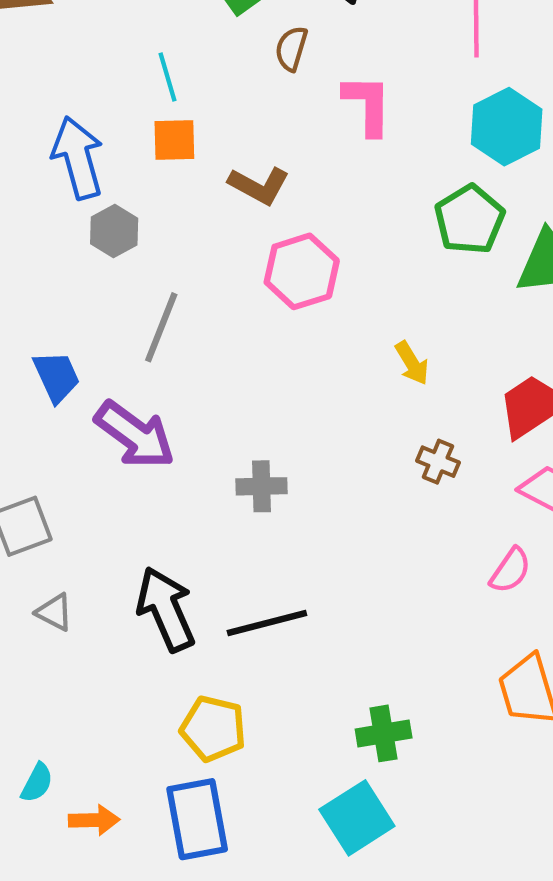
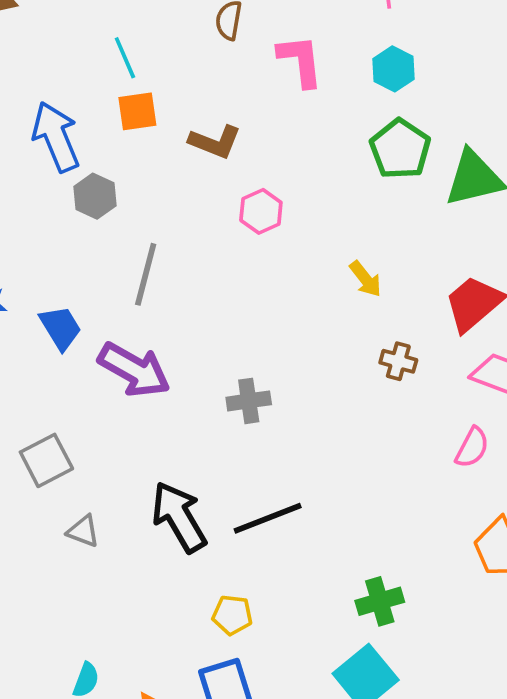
cyan hexagon: (507, 127) -> (394, 69), moved, size x0.7
pink hexagon: (302, 271) -> (261, 211), size x0.7
yellow pentagon: (213, 729) -> (232, 615), size x0.7

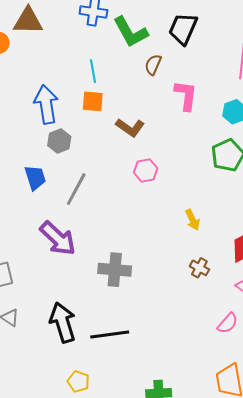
blue trapezoid: (60, 328) -> (35, 178), moved
gray cross: (249, 401) -> (115, 270), size x1.4

